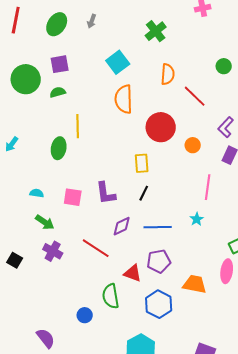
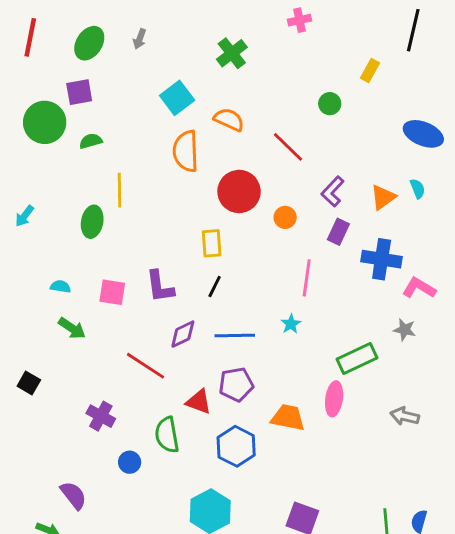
purple square: (60, 64) -> (79, 92), moved
orange semicircle: (168, 74) -> (229, 119), moved, turned -70
purple cross: (53, 251) -> (101, 416), moved

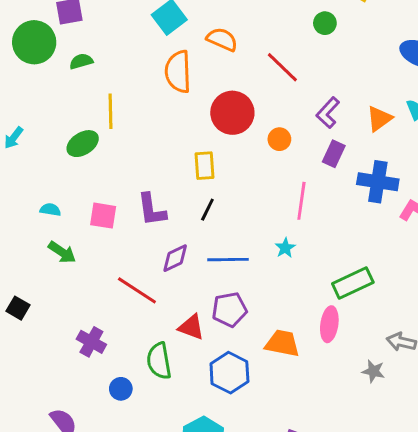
green ellipse: (92, 222) -> (83, 144), turned 48
gray star: (405, 330) -> (373, 371), moved

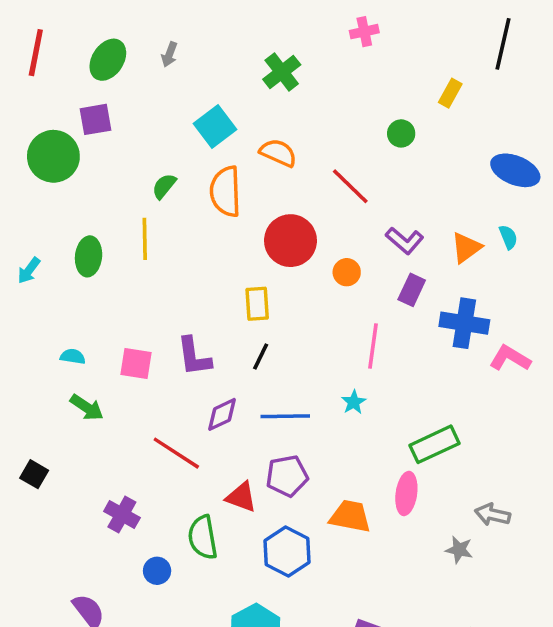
green semicircle: (81, 61) -> (164, 186), moved, turned -35
purple L-shape: (328, 113) -> (405, 241), turned -92
green ellipse: (83, 144) -> (89, 256), moved, turned -52

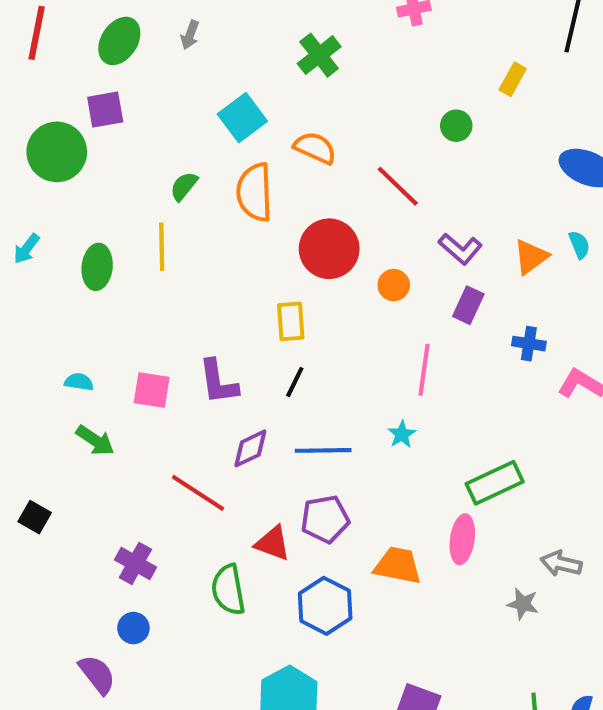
cyan arrow: (29, 270) -> (27, 249), moved
blue cross: (464, 323) -> (529, 344), size x0.6
blue circle: (157, 571) -> (133, 628), moved

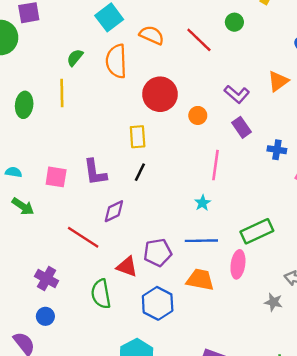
red line: (398, 186) -> (199, 40), moved
orange triangle: (531, 257) -> (278, 81), moved
purple rectangle: (468, 305) -> (241, 127), turned -60
blue line: (323, 450) -> (201, 241), moved

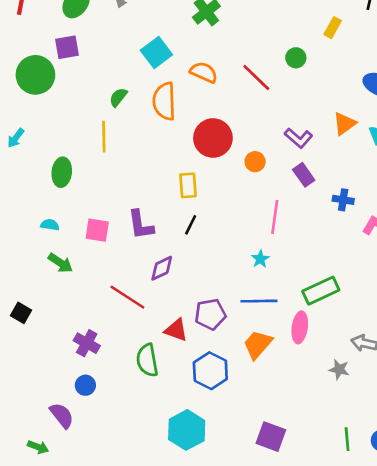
green ellipse: (24, 105) -> (62, 172), moved
orange trapezoid: (200, 280) -> (258, 344), turned -60

